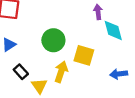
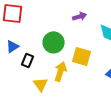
purple arrow: (98, 12) -> (80, 16), moved, turned 80
black rectangle: (21, 72) -> (28, 60), moved, turned 64

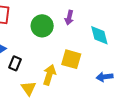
purple arrow: (80, 16) -> (69, 18), turned 120
green circle: (54, 42) -> (42, 26), moved

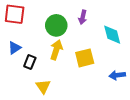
yellow square: (71, 59) -> (85, 58), turned -30
yellow arrow: (49, 75) -> (56, 50), moved

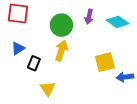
cyan diamond: (112, 35) -> (118, 22), moved, turned -40
yellow square: (85, 58) -> (105, 62), moved

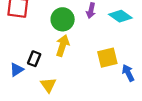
blue triangle: (18, 48) -> (17, 70), moved
blue arrow: (125, 77) -> (128, 73), turned 70

